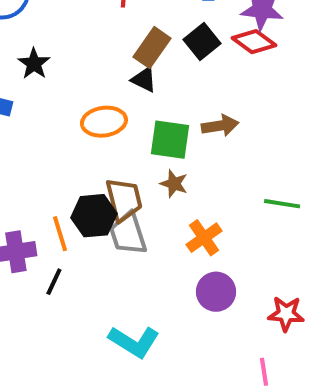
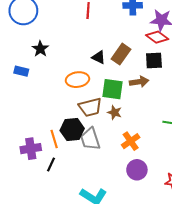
black square: (202, 42) -> (154, 60), moved, turned 36
brown rectangle: (152, 48) -> (121, 54), moved
brown trapezoid: (124, 200) -> (90, 107), moved, turned 90

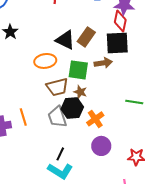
red diamond: (157, 37) -> (120, 21), turned 65
black triangle: (99, 57) -> (65, 40), size x1.5
black square: (154, 60) -> (117, 43), size x1.4
black hexagon: (72, 129) -> (72, 108), moved
black line: (51, 164) -> (60, 154), moved

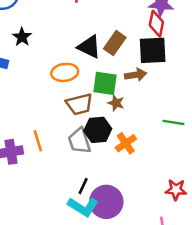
brown star: (80, 92) -> (116, 103), moved
purple circle: (101, 146) -> (106, 202), moved, size x1.4

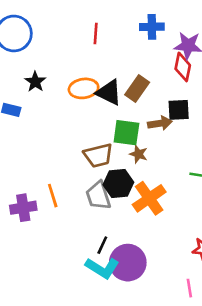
black square: (153, 50) -> (179, 110), moved, size x0.7
orange ellipse: (65, 72) -> (84, 88), moved
orange cross: (126, 143) -> (149, 198), size x1.4

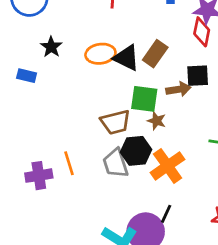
black line: (102, 245) -> (166, 214), moved

